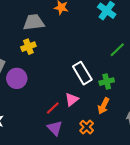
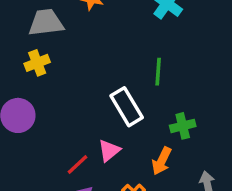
green line: (117, 50) -> (158, 72), moved, turned -42
green cross: (107, 82) -> (183, 126), moved

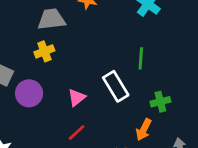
pink triangle: (109, 151) -> (77, 98), moved

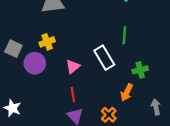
yellow cross: (44, 51) -> (47, 42), moved
red line: (77, 132) -> (73, 95), turned -56

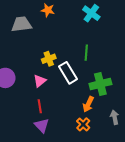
yellow cross: (47, 42) -> (49, 59), moved
green cross: (140, 70) -> (100, 84), size x1.5
orange cross: (109, 115) -> (83, 124), moved

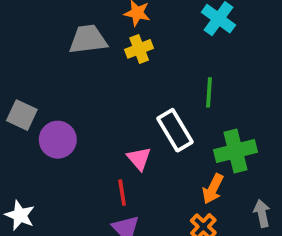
yellow cross: (49, 59) -> (139, 49), moved
pink triangle: (40, 81) -> (139, 159), moved, turned -32

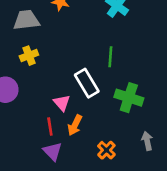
yellow cross: (139, 49) -> (29, 56), moved
green cross: (236, 151) -> (129, 98), turned 32
orange arrow: (213, 189) -> (75, 125), moved

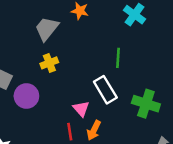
gray trapezoid: (26, 20) -> (47, 29), turned -44
green line: (110, 57) -> (118, 58), moved

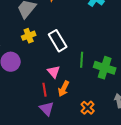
green line: (118, 58) -> (82, 60), moved
white rectangle: (105, 90) -> (58, 41), moved

